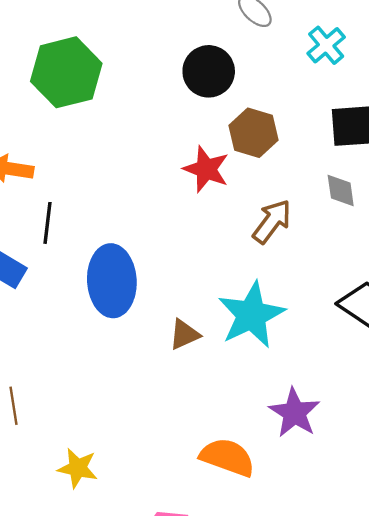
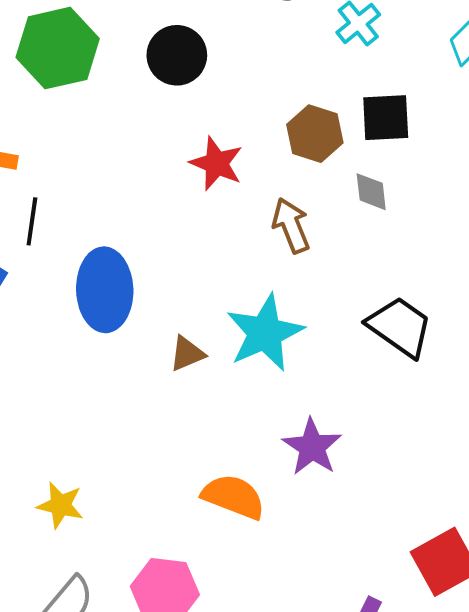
black circle: (209, 71) -> (177, 55), moved
brown hexagon: (253, 133) -> (315, 134), moved
brown arrow: (272, 221) -> (291, 225), turned -60

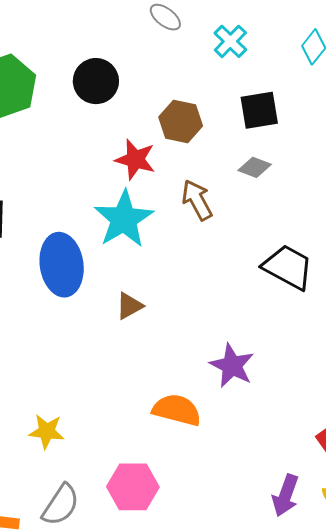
brown hexagon: (315, 134) -> (181, 122), moved
gray diamond: (371, 192) -> (255, 167), turned -56
cyan star: (265, 333) -> (124, 219), moved

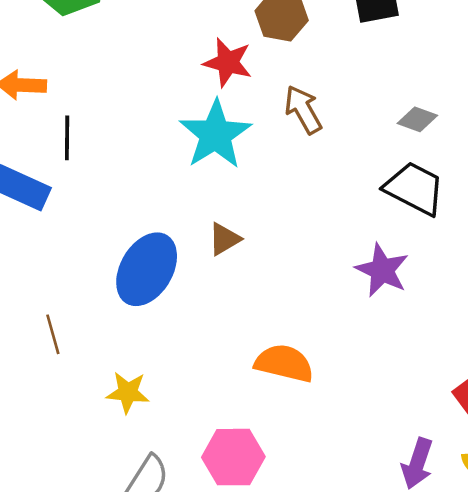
gray diamond: (255, 167) -> (417, 119), moved
blue ellipse: (62, 265) -> (147, 269), moved, turned 40
purple star: (232, 366) -> (382, 270), moved

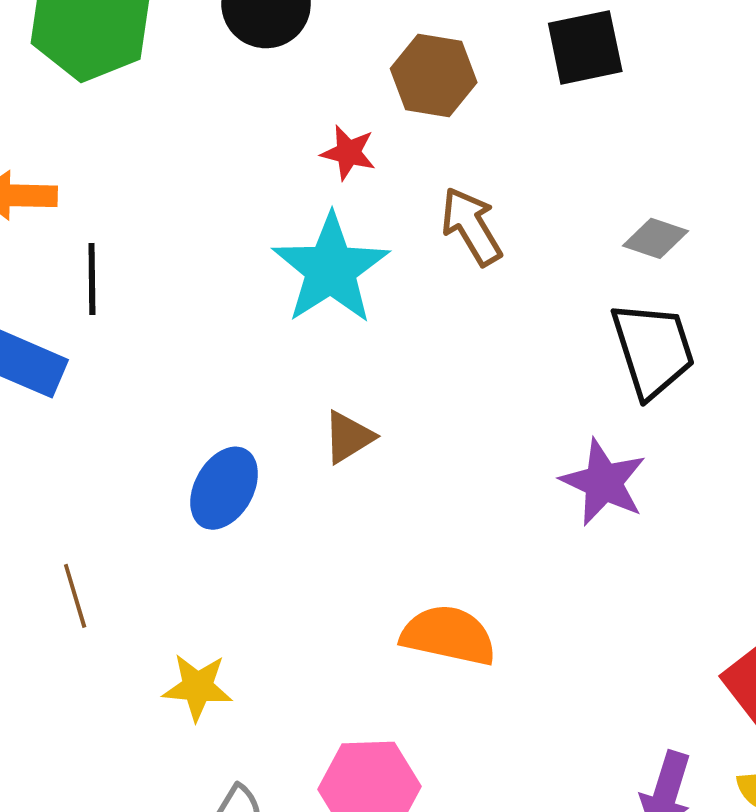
red star: (228, 62) -> (348, 153), size x0.7
black trapezoid: (414, 188) -> (653, 350), turned 46
blue ellipse: (147, 269) -> (224, 488), size x0.7

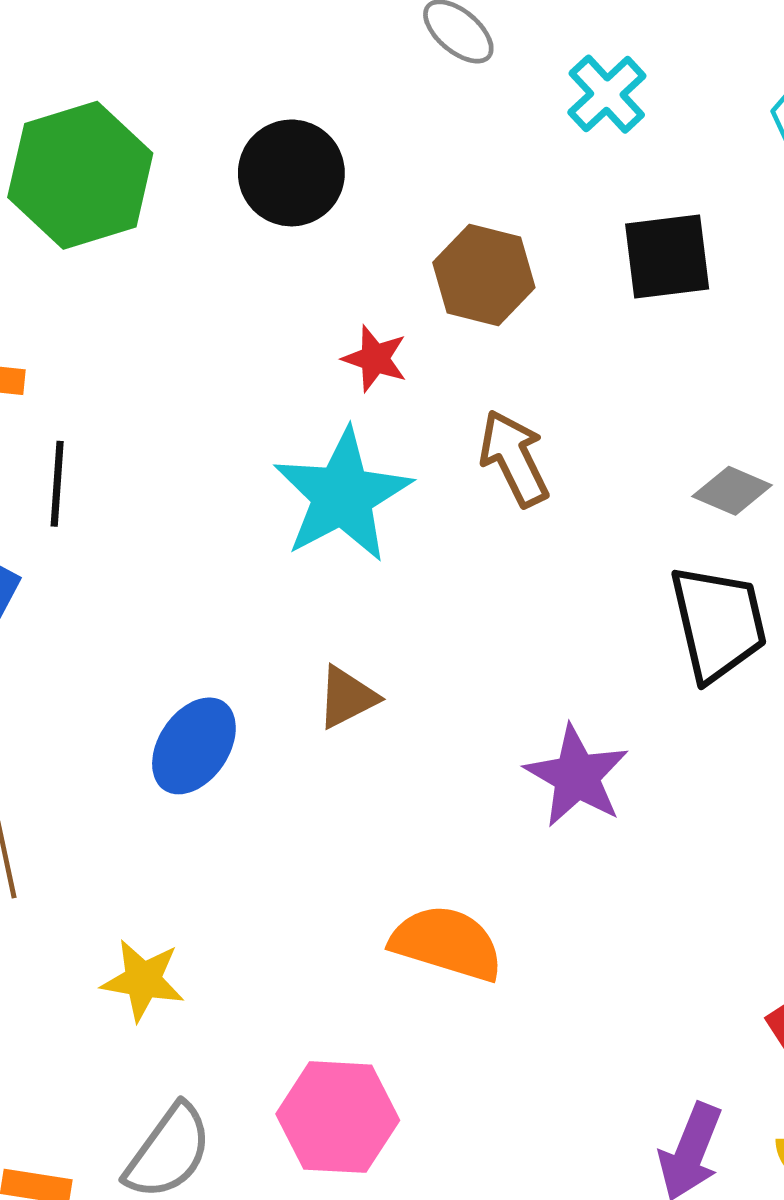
purple star: (603, 482) -> (577, 776), moved

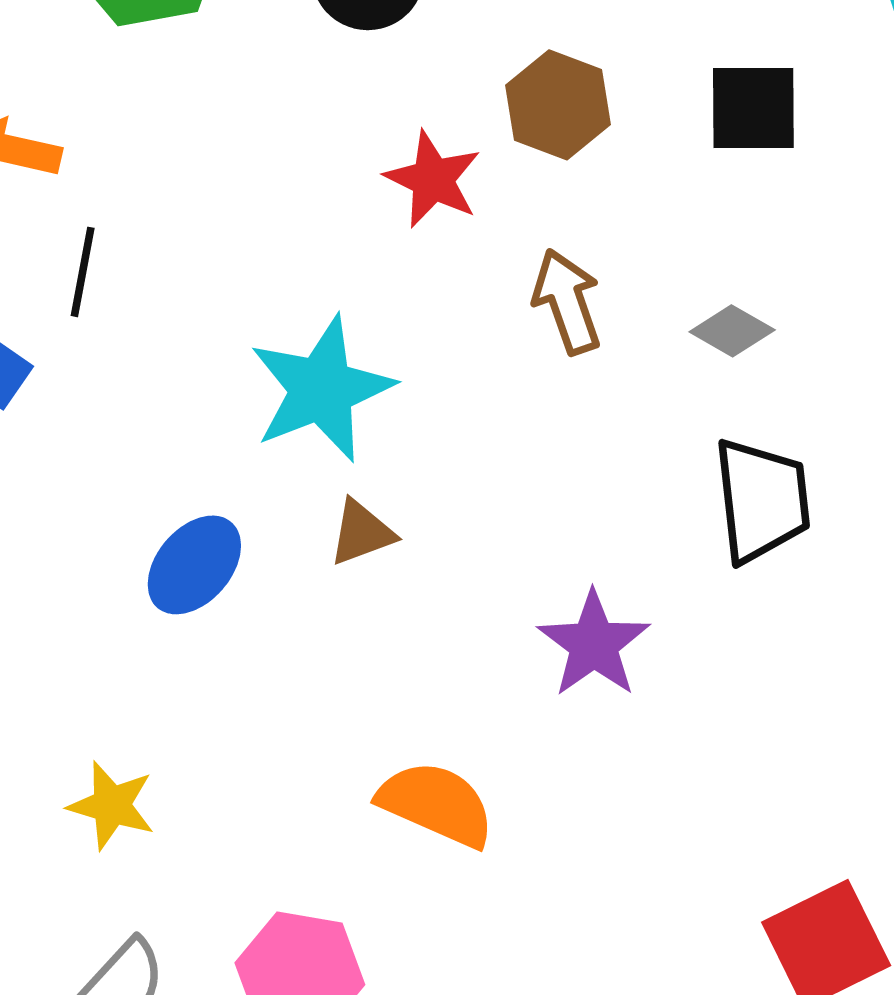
red star: (375, 359) -> (433, 179), size x1.4
gray diamond: (732, 491) -> (732, 331), moved
cyan star: (342, 495) -> (322, 389), moved

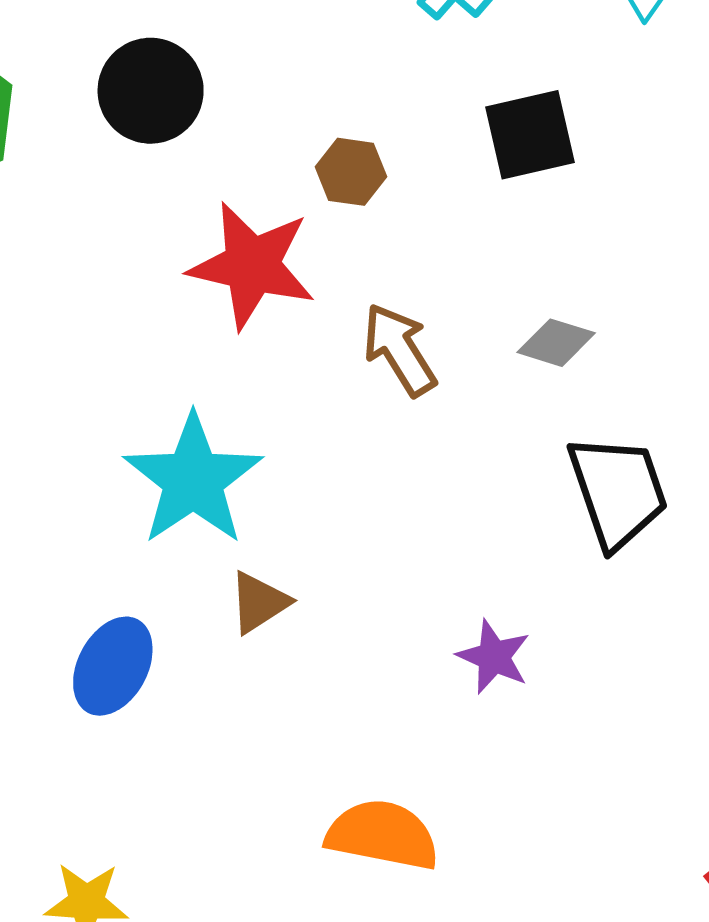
brown hexagon: (558, 105) -> (351, 172), size x0.7
red star: (433, 179) -> (252, 265), size x1.4
purple star: (594, 644) -> (494, 657), size x0.7

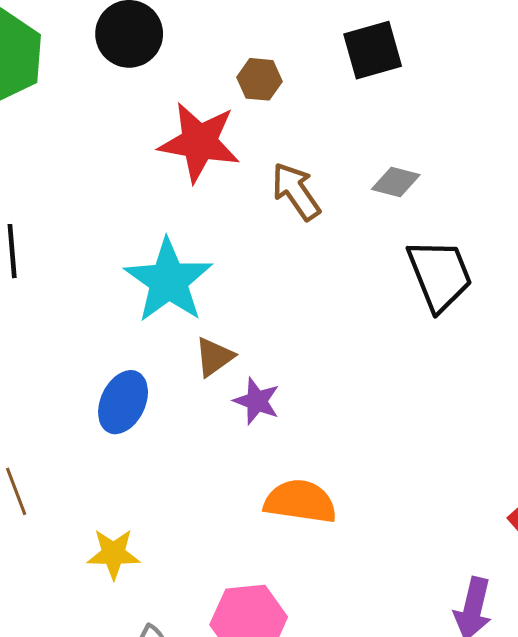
purple star: (494, 657) -> (257, 401), moved

